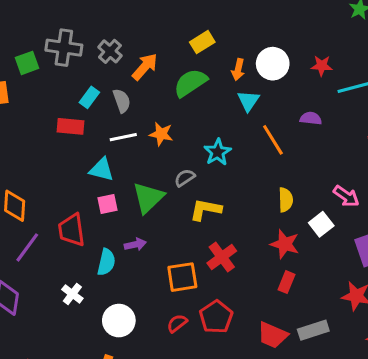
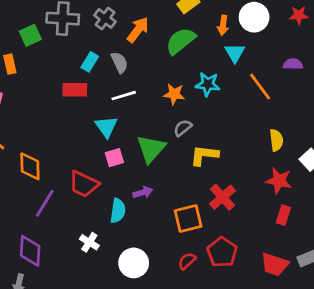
orange star: (161, 134) -> (174, 94), moved
cyan star: (218, 152) -> (208, 84), moved, turned -30
cyan triangle: (102, 169) -> (106, 127), turned 45
red trapezoid: (72, 230) -> (84, 184), turned -52

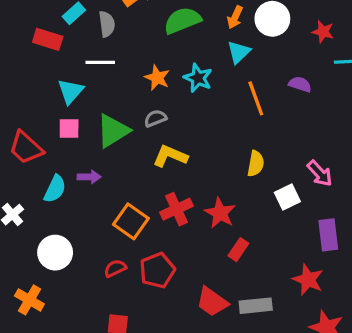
red star: (279, 181) -> (220, 213), moved
orange square: (188, 219) -> (131, 221), turned 32

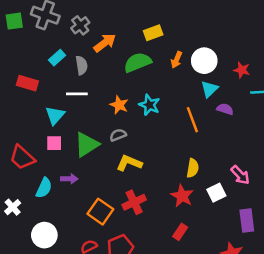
red rectangle: (48, 39) -> (27, 83), moved
cyan triangle: (239, 52) -> (209, 89), moved
red star: (220, 213) -> (182, 196), moved

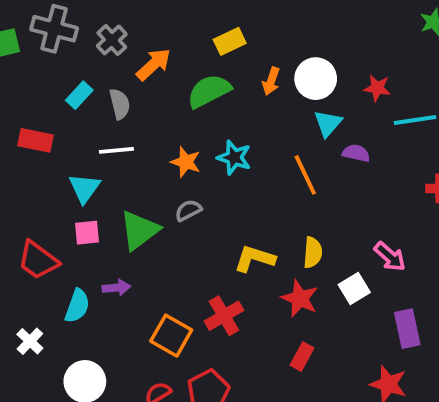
yellow L-shape: (129, 163) -> (255, 259), moved

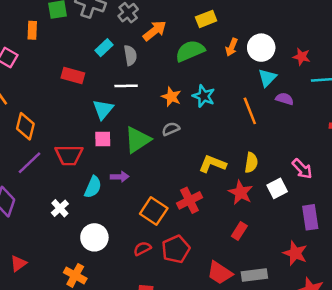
red trapezoid: (38, 260) -> (69, 155), turned -40

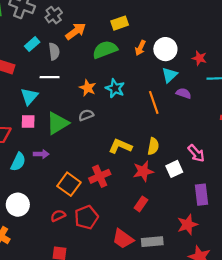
red star: (241, 192) -> (143, 171), turned 30
red star: (295, 253) -> (188, 225), turned 30

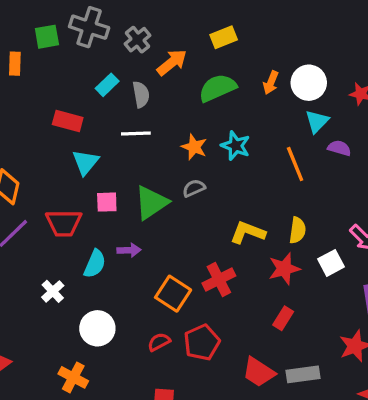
yellow rectangle: (120, 23) -> (224, 37), moved
cyan triangle: (29, 96) -> (86, 162), moved

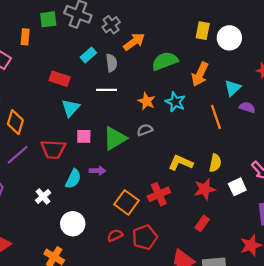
yellow rectangle: (224, 37) -> (203, 31), moved, turned -60
orange arrow: (271, 83) -> (200, 74), moved, size x1.5
white circle: (309, 83) -> (229, 38), moved

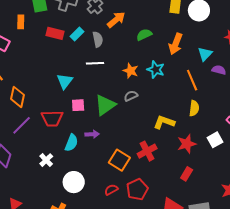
green semicircle: (165, 61) -> (144, 35), size x0.7
red rectangle: (60, 79) -> (55, 33), moved
yellow semicircle: (215, 163) -> (194, 108), moved

